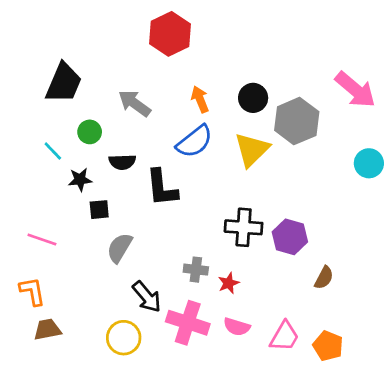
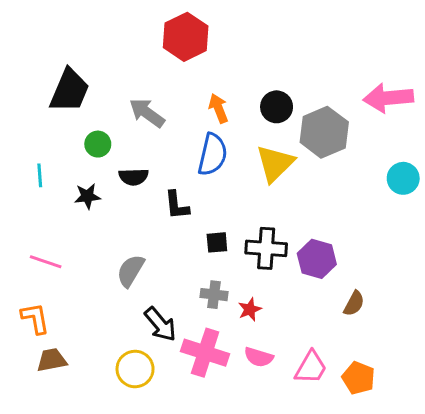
pink arrow: (355, 90) -> (388, 98), turned 135
blue semicircle: (194, 141) -> (212, 155), turned -39
cyan line: (53, 151) -> (40, 175), moved, turned 40
black L-shape: (162, 188) -> (177, 205), size x0.7
black square: (99, 210) -> (217, 242), moved

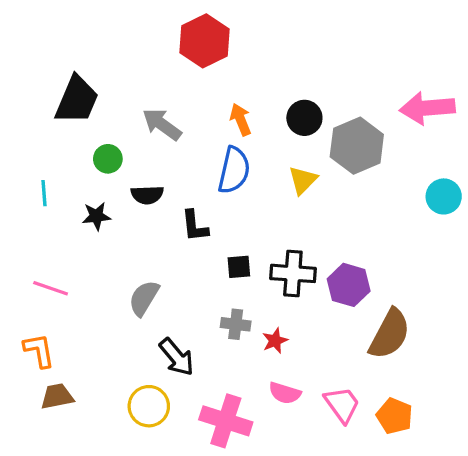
yellow triangle: (275, 163) -> (303, 180), size x0.7
brown semicircle: (354, 303) -> (390, 334), size x1.8
pink cross: (205, 353) -> (226, 421), moved
pink trapezoid: (311, 368) -> (342, 405), turned -66

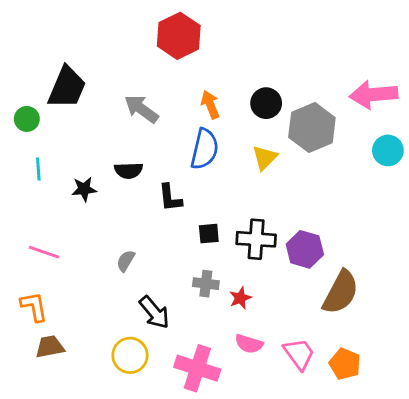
green circle: (108, 159) -> (27, 119), moved
cyan circle: (444, 196) -> (388, 150), moved
gray semicircle: (144, 298) -> (126, 261), size x0.7

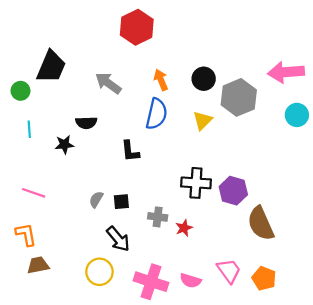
black semicircle: (129, 171) -> (86, 123), moved
black square: (209, 234) -> (121, 202), moved
brown semicircle: (341, 292) -> (261, 224), turned 128
pink semicircle: (249, 344) -> (191, 281), moved

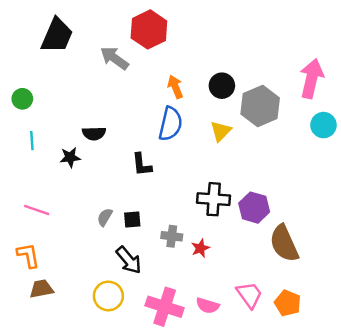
black trapezoid: (51, 67) -> (57, 35), moved
pink arrow: (286, 72) -> (312, 78), turned 108
gray arrow: (108, 83) -> (114, 58), moved

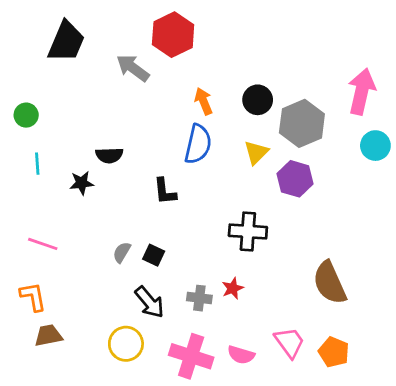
purple hexagon: (254, 208) -> (295, 179), moved
black square: (132, 219) -> (154, 255), turned 30
gray cross: (172, 236) -> (199, 298), moved

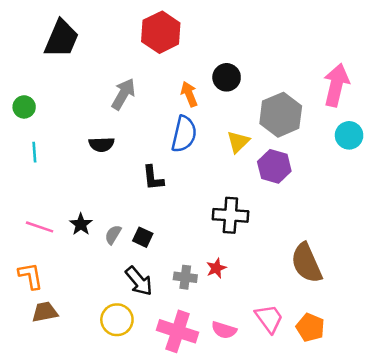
gray arrow: (133, 68) -> (123, 94), moved, turned 84
black circle: (258, 100) -> (227, 77), moved
black star: (82, 183) -> (81, 224), moved, turned -30

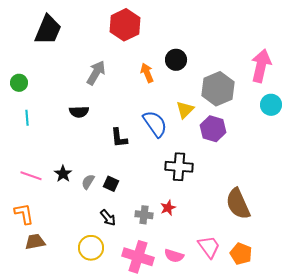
blue semicircle: (184, 134) -> (155, 124), moved, turned -48
black arrow: (139, 281) -> (108, 218), size x0.7

